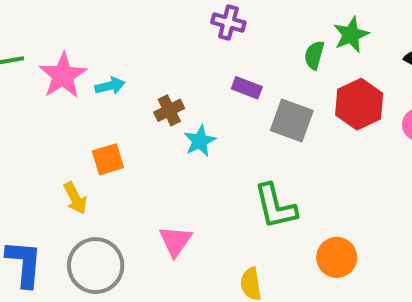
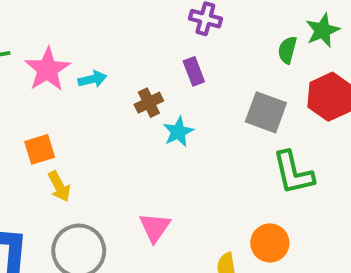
purple rectangle: (247, 88) -> (194, 71), moved, turned 48
orange square: (108, 159) -> (40, 149), moved
green L-shape: (275, 206) -> (293, 173), moved
orange circle: (337, 257) -> (270, 243), moved

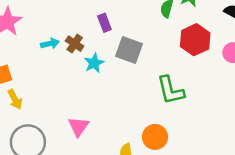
cyan arrow: (92, 79) -> (50, 44), moved
brown cross: (149, 103) -> (75, 44), turned -30
gray square: (266, 112) -> (129, 50), moved

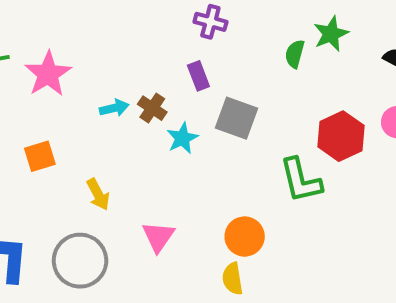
red hexagon: (195, 40) -> (341, 136), moved
yellow arrow: (15, 99) -> (98, 194), moved
orange circle: (155, 137) -> (245, 237), moved

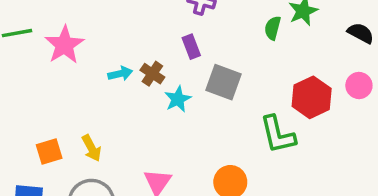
orange square: (40, 156) -> (49, 152), moved
yellow arrow: (98, 194) -> (91, 148), moved

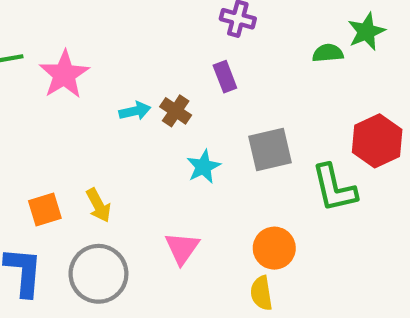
green semicircle: (273, 28) -> (328, 53), turned 70
gray square: (224, 82) -> (270, 150), moved, turned -33
cyan star: (178, 99) -> (203, 167), moved

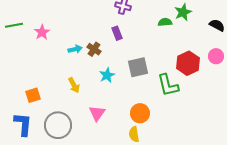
pink star: (64, 74) -> (42, 32), size x0.7
yellow arrow: (98, 205) -> (74, 85), moved

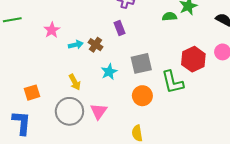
pink star: (42, 32) -> (52, 30), moved
orange circle: (140, 113) -> (142, 96), moved
gray circle: (58, 125) -> (69, 111), moved

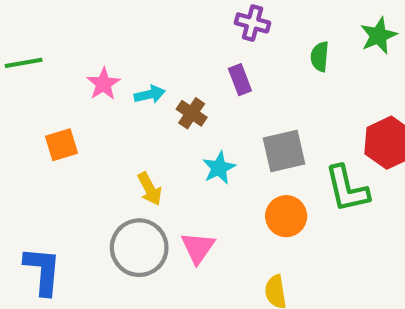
green semicircle: (169, 17) -> (320, 57), moved, turned -80
cyan arrow: (76, 45) -> (150, 94), moved
orange square: (32, 93) -> (61, 145), moved

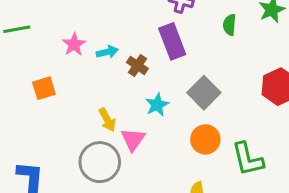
purple rectangle: (240, 80) -> (172, 41), size x1.6
gray square: (284, 151) -> (204, 93), turned -32
green L-shape: (347, 189) -> (248, 159), moved
pink triangle: (198, 248) -> (133, 139), moved

